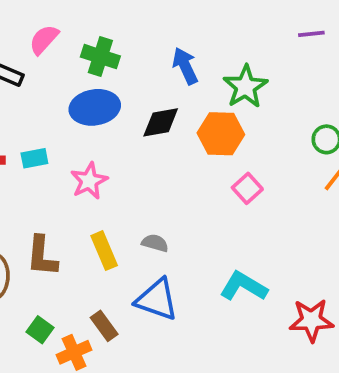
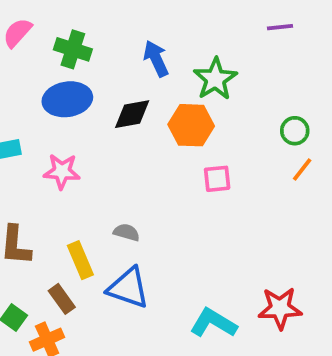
pink star: (89, 181) -> (62, 171), turned 30
pink square: (247, 188) -> (217, 179), turned 36
yellow rectangle: (104, 251) -> (80, 260), moved
cyan L-shape: (244, 286) -> (213, 323), moved
brown rectangle: (104, 326) -> (62, 299), moved

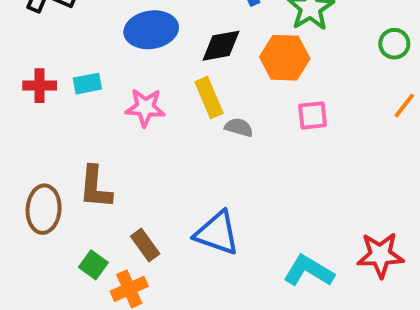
green circle: (295, 131) -> (394, 44), moved
gray semicircle: (127, 232) -> (239, 127), moved
yellow rectangle: (80, 260) -> (209, 98), moved

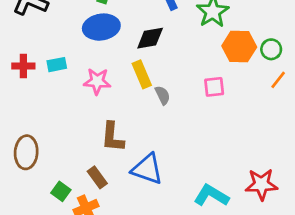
green circle: (394, 44) -> (271, 49), moved
orange hexagon: (285, 58) -> (239, 47), moved
gray semicircle: (239, 127) -> (163, 95), turned 48
brown L-shape: (95, 187) -> (112, 137), moved

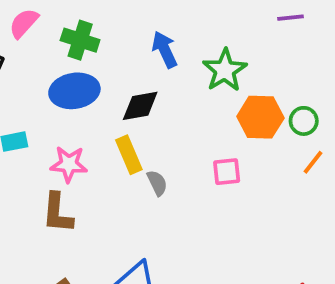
brown L-shape: (112, 137) -> (58, 213), moved

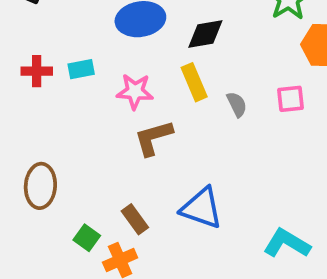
gray semicircle: (157, 183) -> (237, 104), moved
brown L-shape: (58, 213) -> (153, 138), moved, turned 69

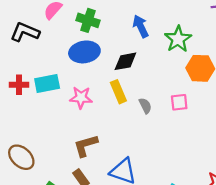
cyan rectangle: (81, 69) -> (47, 84), size x1.5
brown L-shape: (153, 138) -> (86, 146), moved
brown ellipse: (40, 186) -> (21, 157), turned -52

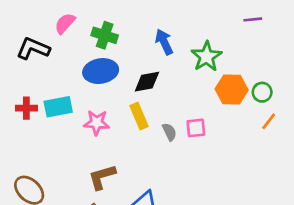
pink square: (179, 102) -> (196, 128), moved

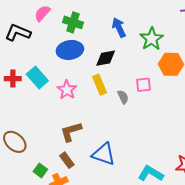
cyan rectangle: (58, 107) -> (37, 78), turned 60
pink star: (97, 123) -> (67, 90), turned 30
pink square: (196, 128) -> (143, 85), moved

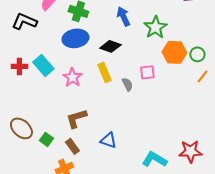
black diamond: (106, 58) -> (110, 46), turned 30
blue triangle: (104, 154) -> (108, 140), size x0.7
green square: (40, 170) -> (46, 139), moved

